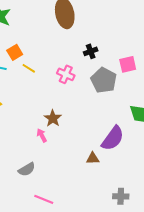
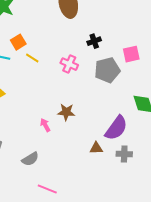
gray pentagon: (104, 80) -> (107, 70), turned 30
brown star: (53, 118) -> (66, 112), moved, turned -30
gray cross: (121, 196) -> (124, 154), moved

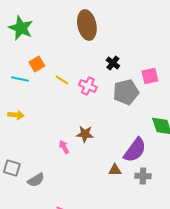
black cross: (94, 41) -> (113, 63), turned -32
yellow line: (32, 58) -> (62, 80), moved
gray semicircle: (30, 159) -> (36, 180), moved

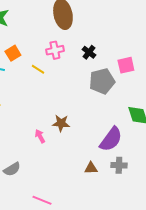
pink cross: (88, 86) -> (55, 50), moved, turned -36
brown triangle: (115, 170) -> (91, 168), moved

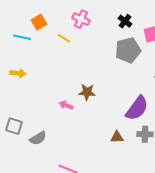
pink cross: (55, 50) -> (81, 19), turned 36
black cross: (89, 52) -> (125, 21), moved
pink arrow: (40, 136) -> (66, 105), turned -40

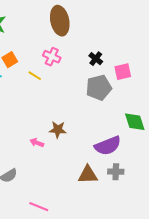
purple semicircle: (137, 108) -> (108, 146), turned 32
brown triangle: (117, 137) -> (88, 175), size x1.5

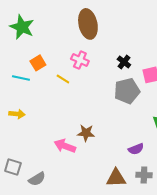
pink arrow: (37, 143) -> (65, 146), size x1.5
purple semicircle: (108, 146) -> (136, 149), size x0.6

